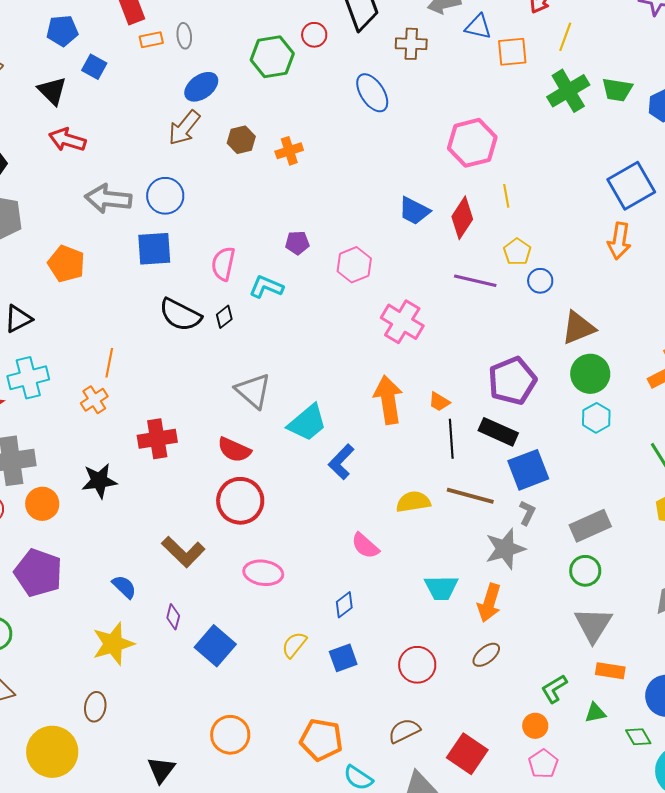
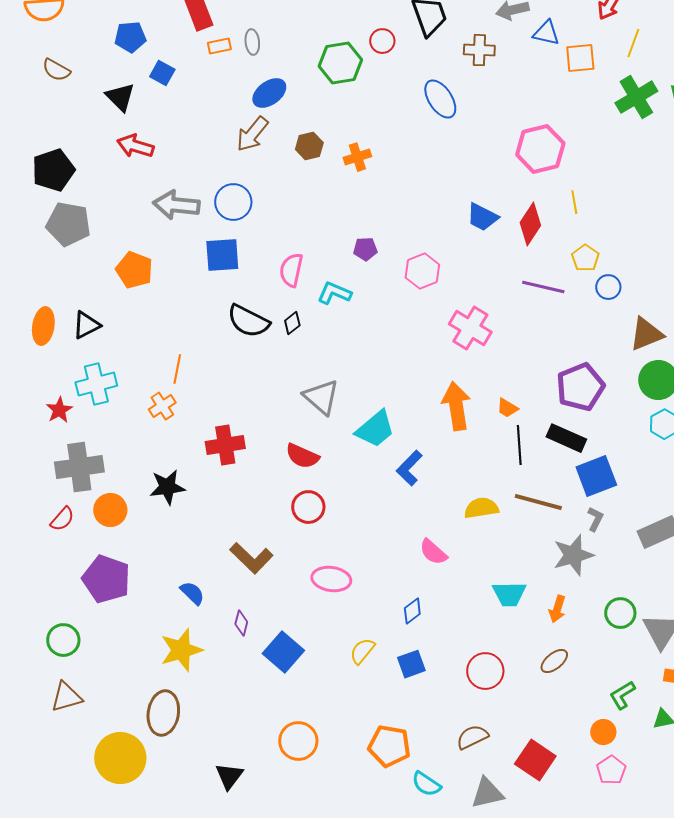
red circle: (240, 501) -> (308, 507), size x0.7
green circle: (585, 571) -> (620, 613), moved
orange arrow: (489, 603) -> (557, 609), size x0.7
brown ellipse: (95, 707) -> (163, 713), size x1.5

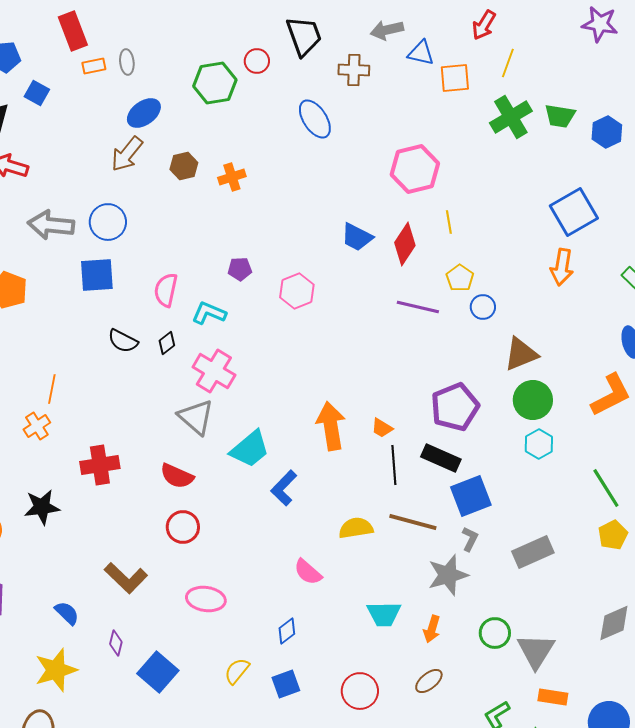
black semicircle: (248, 321) -> (123, 341), size x0.7
pink cross: (470, 328) -> (214, 371), moved

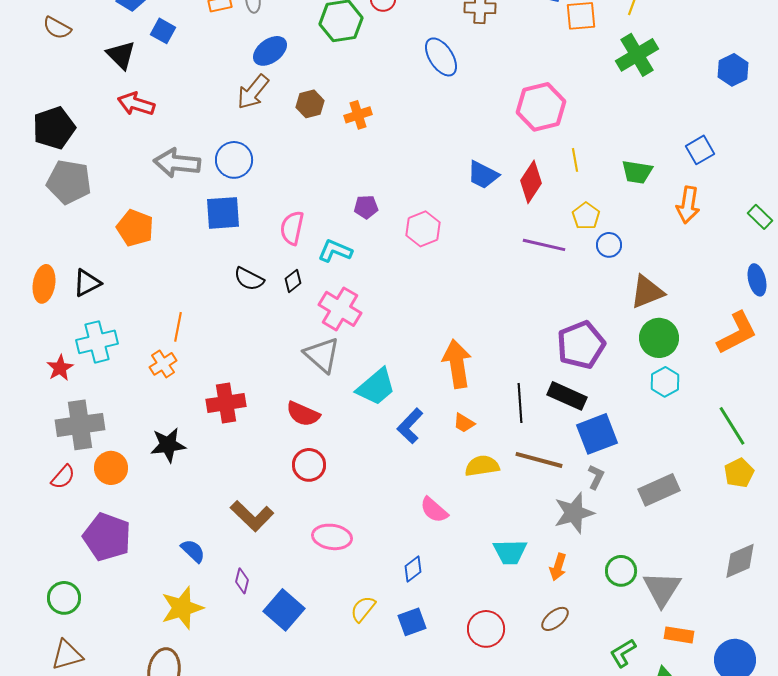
green trapezoid: (560, 116) -> (637, 172), moved
blue square: (574, 212) -> (700, 150), size x0.6
orange trapezoid: (382, 428) -> (464, 423), moved

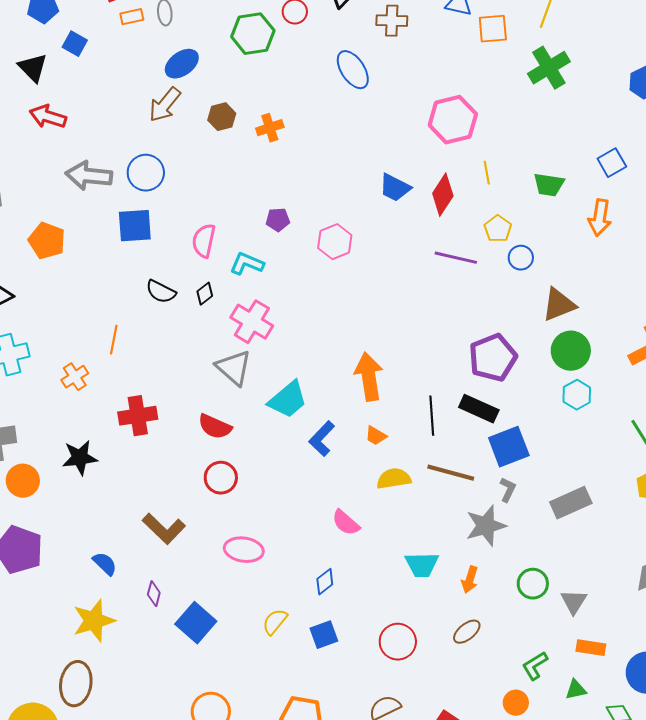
orange line: (178, 327) -> (114, 340), moved
gray triangle: (662, 589) -> (574, 602), size x0.7

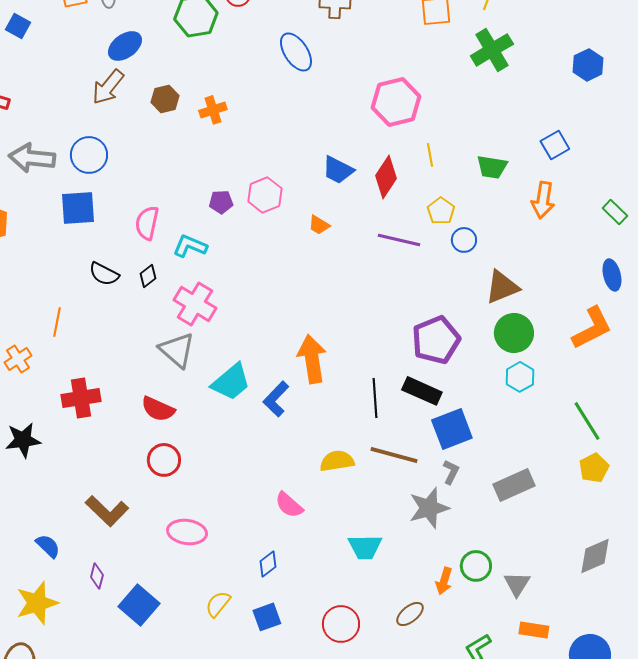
pink hexagon: (335, 242) -> (265, 195), moved
orange trapezoid: (376, 436) -> (319, 225), moved
blue L-shape: (322, 439) -> (276, 399), moved
orange arrow: (470, 580) -> (444, 581), moved

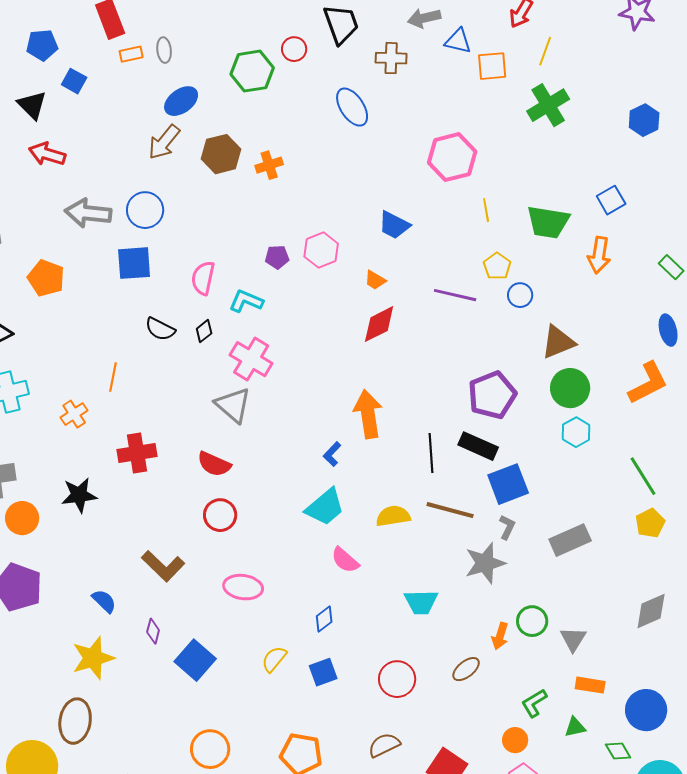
brown hexagon: (165, 99) -> (221, 154), size x1.4
green trapezoid: (492, 167) -> (548, 222), size x1.4
red diamond: (386, 177) -> (379, 324), moved, turned 30
cyan trapezoid: (231, 382) -> (325, 507), moved
blue L-shape: (276, 399) -> (332, 454), size x0.7

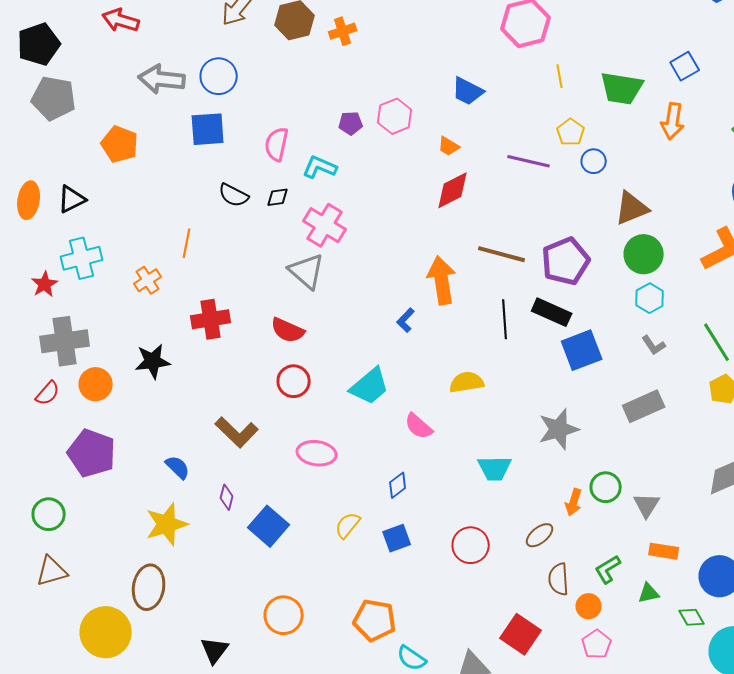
black diamond: (204, 331) -> (278, 197), turned 30
cyan trapezoid: (325, 507) -> (370, 386), moved
brown line: (450, 510) -> (502, 254), moved
gray L-shape: (507, 527) -> (654, 345), moved, turned 120
brown semicircle: (384, 745) -> (559, 579), moved, turned -68

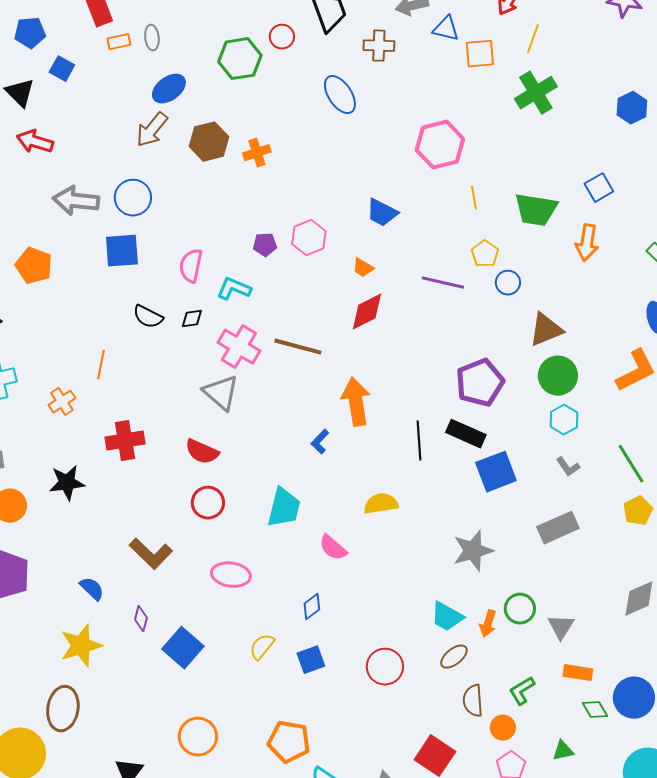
brown line: (502, 254) -> (298, 347), moved
cyan trapezoid: (370, 386) -> (284, 508), turned -36
cyan trapezoid: (495, 468) -> (447, 617), moved, turned 30
green triangle: (649, 593) -> (563, 751), moved
green diamond: (692, 617) -> (595, 710), moved

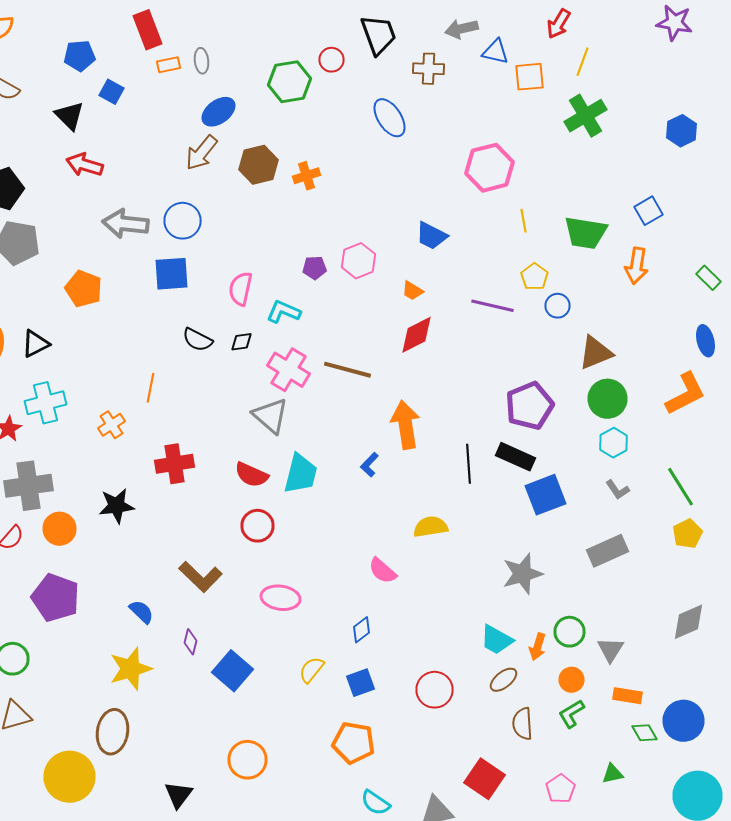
cyan trapezoid: (284, 508) -> (300, 474), moved
orange circle: (503, 728) -> (572, 680), moved
orange pentagon: (289, 742) -> (354, 743), moved

